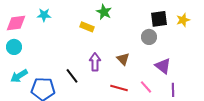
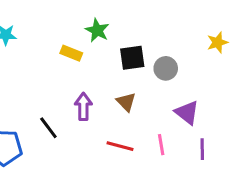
black square: (159, 19) -> (132, 58), moved
pink line: (146, 87) -> (161, 145), turned 32

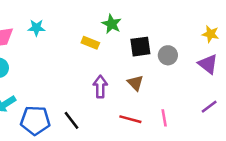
yellow star: (218, 42) -> (210, 34), turned 30
purple triangle: (187, 113) -> (208, 64), moved
black line: (48, 128) -> (72, 120), moved
purple line: (202, 149) -> (209, 107), moved, turned 54

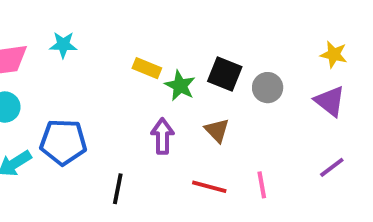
green star: (112, 24) -> (180, 86), moved
black square: (140, 47) -> (225, 74), turned 30
blue pentagon: (35, 120) -> (63, 142), moved
black line: (72, 120) -> (118, 189), turned 48

